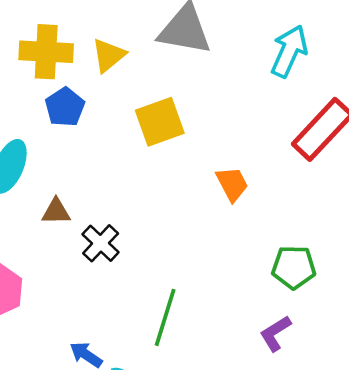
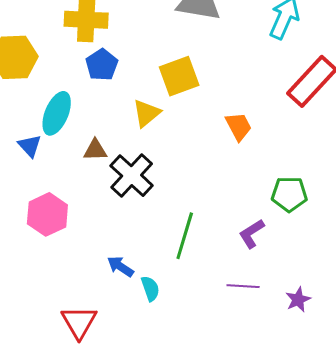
yellow triangle: (108, 55) -> (146, 113), moved
black cross: (101, 243) -> (132, 176), size x1.4
purple L-shape: (275, 333) -> (252, 234), moved

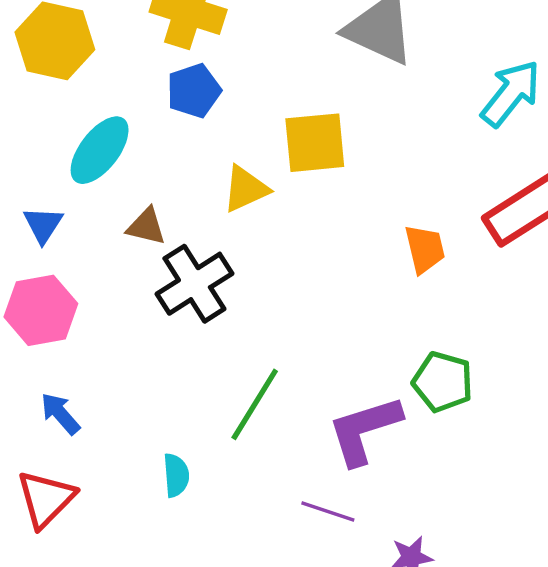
orange trapezoid: (239, 126) -> (425, 249), moved
blue triangle: (30, 146) -> (43, 225), moved
purple L-shape: (252, 234) -> (364, 430), size x1.6
blue arrow: (120, 266) -> (60, 414), moved

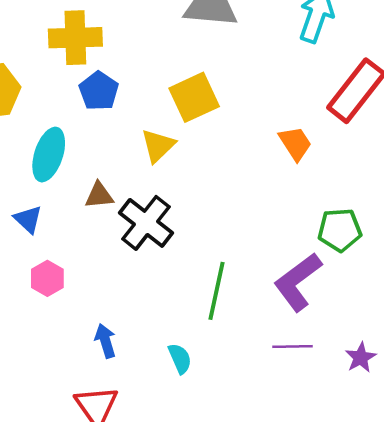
pink hexagon: (41, 310) -> (47, 278), size x0.7
blue arrow: (60, 414) -> (105, 341), moved, turned 44

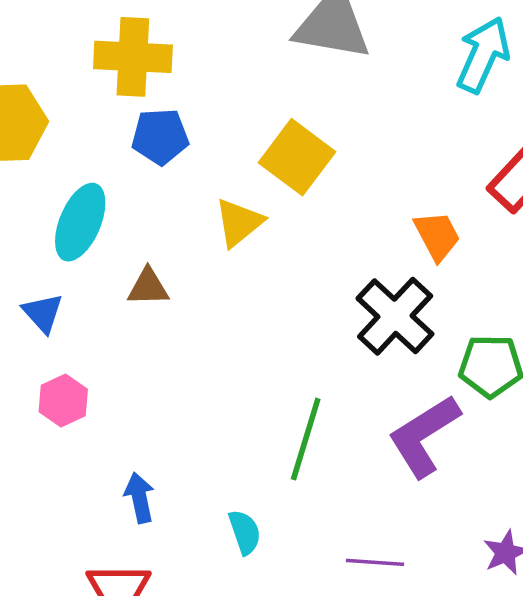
blue pentagon: (99, 91) -> (160, 137), turned 30
yellow square: (194, 97) -> (297, 157), turned -33
black cross: (146, 223) -> (395, 316), moved
purple line: (292, 346) -> (375, 562), moved

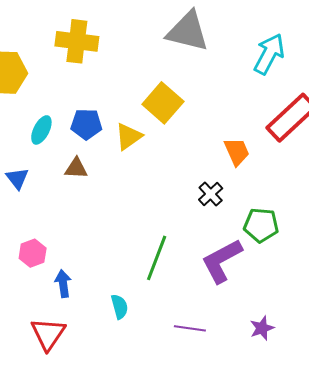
blue pentagon: (160, 137) -> (86, 124), moved
cyan ellipse: (80, 222) -> (41, 130), size x0.7
black cross: (395, 316) -> (211, 194), size x0.6
pink hexagon: (63, 401) -> (33, 253), moved

